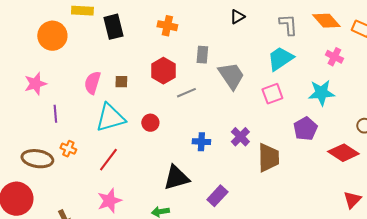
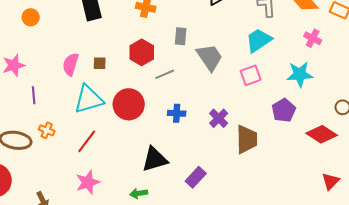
orange circle: (52, 36) -> (31, 17), size x0.6
red circle: (150, 123) -> (129, 104), size x1.8
blue cross: (201, 142) -> (177, 113), moved

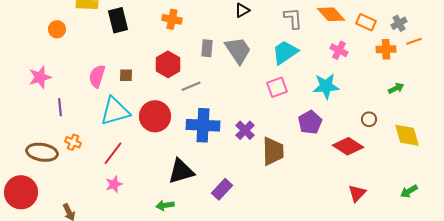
gray trapezoid: (210, 57) -> (238, 50), moved
blue cross: (177, 113) -> (203, 125), size x1.8
pink star: (88, 182) -> (114, 184), moved, size x0.7

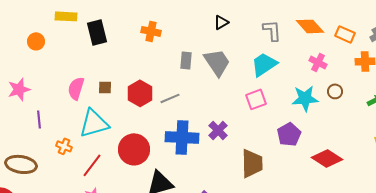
red hexagon: (168, 64) -> (140, 93), moved
red circle: (155, 116) -> (134, 149), moved
brown circle: (369, 119) -> (335, 91), moved
purple cross: (245, 130) -> (218, 130), moved
orange cross: (73, 142) -> (64, 146), moved

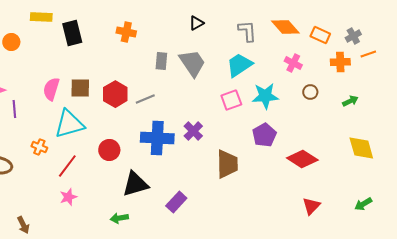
brown square: (105, 87) -> (80, 88), size x1.5
cyan star: (305, 98) -> (265, 96), moved
purple line: (39, 119) -> (14, 109), moved
red circle: (134, 149) -> (109, 150), size x0.7

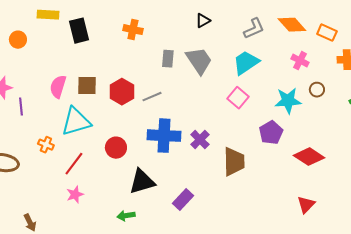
gray L-shape: (247, 31) -> (254, 29), turned 70
cyan star: (265, 96) -> (288, 101), moved
pink square: (231, 100) -> (238, 98), turned -30
purple cross: (193, 131) -> (200, 140), moved
red triangle: (311, 206) -> (306, 205), moved

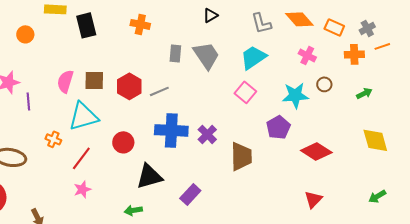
gray L-shape: (254, 29) -> (261, 23), turned 100

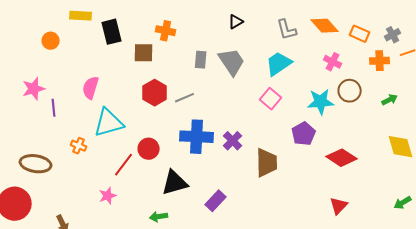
brown square: (94, 80) -> (144, 53), moved
brown circle: (324, 84) -> (350, 91), size x1.5
red line: (81, 158) -> (124, 165), moved

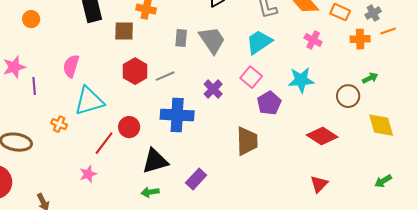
brown circle: (350, 91) -> (348, 96), moved
purple pentagon: (304, 134) -> (269, 103), moved
purple cross: (233, 141) -> (213, 89), moved
green arrow: (159, 217) -> (150, 192), moved

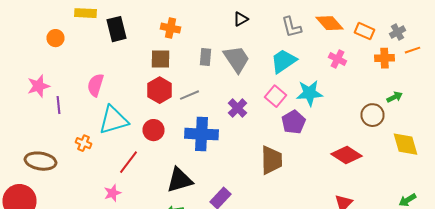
brown square: (124, 31) -> (160, 59), moved
cyan star: (301, 80) -> (310, 93), moved
red circle: (129, 127) -> (154, 130), moved

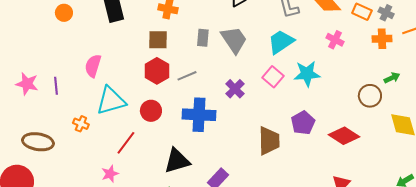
gray cross: (398, 32) -> (386, 13), moved, turned -35
orange circle: (56, 38) -> (64, 13), moved
pink star: (38, 86) -> (27, 84), moved, turned 30
purple pentagon: (294, 122) -> (303, 123), moved

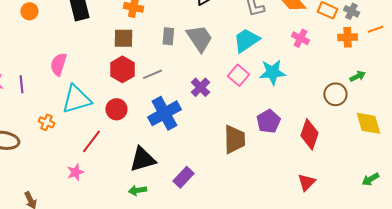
blue cross: (199, 115) -> (164, 113), turned -32
red diamond: (344, 136) -> (309, 134), turned 76

